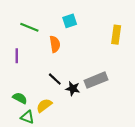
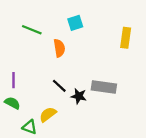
purple line: (17, 56) -> (13, 80), moved
gray rectangle: (96, 80) -> (104, 87), turned 30
green semicircle: (20, 98) -> (12, 103), moved

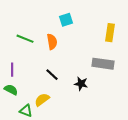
green line: (32, 30) -> (25, 39), moved
gray rectangle: (104, 87) -> (103, 64), moved
black star: (79, 96) -> (81, 84), moved

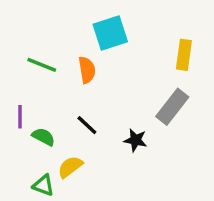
cyan square: (66, 20) -> (110, 33), size x1.5
gray rectangle: (103, 64) -> (172, 107), turned -60
green semicircle: (11, 90) -> (43, 137), moved

